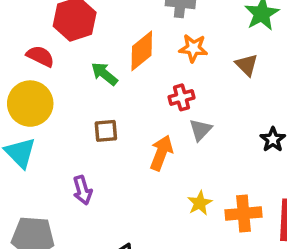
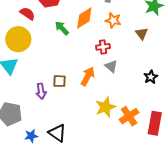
gray triangle: (200, 130) -> (111, 66), turned -40
brown square: (106, 131) -> (60, 81), moved
yellow star: (200, 203) -> (105, 107), size x1.5
orange cross: (243, 214) -> (129, 116), turned -36

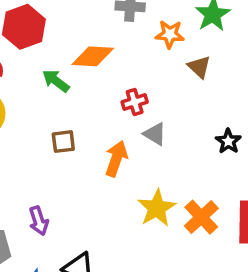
orange diamond: (84, 18) -> (93, 56), turned 45
orange star: (113, 20) -> (170, 34), moved
brown square: (60, 81) -> (63, 142), moved
purple arrow: (41, 91) -> (39, 221), moved

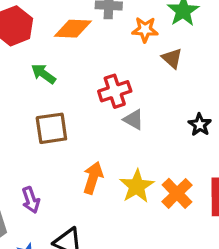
orange diamond: (93, 56) -> (73, 29), moved
red cross: (135, 102) -> (115, 91), size x1.4
brown square: (63, 142) -> (51, 128), size x1.5
orange arrow: (116, 159) -> (93, 178), moved

